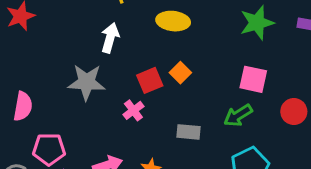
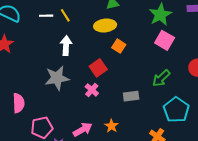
orange square: (180, 73) -> (119, 46), moved
pink square: (253, 79) -> (165, 40), moved, turned 30

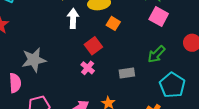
white arrow: (66, 46) -> (73, 18), moved
gray star: (57, 78) -> (34, 60), moved

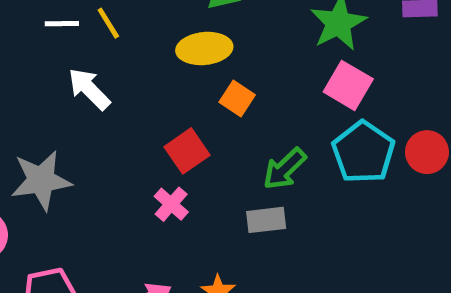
white arrow: (73, 18) -> (89, 89), moved, turned -48
green arrow: (156, 54) -> (285, 169), moved
cyan pentagon: (172, 85) -> (363, 152), moved

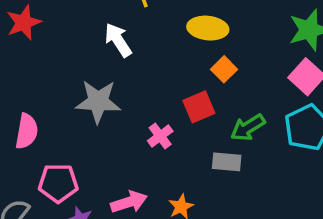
red square: (187, 151) -> (199, 107), moved
gray star: (41, 180) -> (98, 102), moved

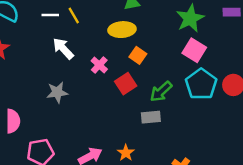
gray star: (98, 102) -> (57, 92), size x0.7
pink cross: (160, 136) -> (99, 65), moved

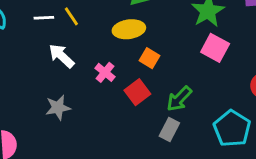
cyan pentagon: (201, 84) -> (232, 128), moved
gray rectangle: (151, 117) -> (169, 130), turned -54

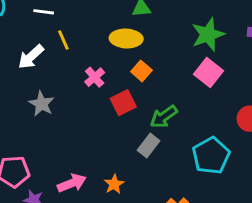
yellow line: (71, 16) -> (63, 40), moved
white arrow: (62, 56) -> (31, 57), moved, turned -96
gray star: (58, 108) -> (42, 104), turned 30

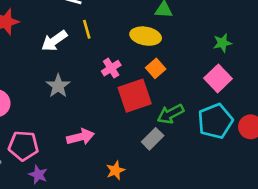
green star: (208, 35) -> (222, 43), size x0.6
red square: (123, 103) -> (135, 96), size x1.4
cyan pentagon: (211, 156) -> (215, 121), moved
pink arrow: (72, 183) -> (81, 137), moved

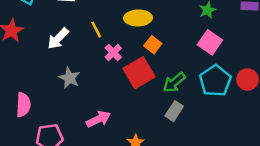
yellow line: (87, 29) -> (96, 30), moved
gray rectangle: (153, 139) -> (174, 111), moved

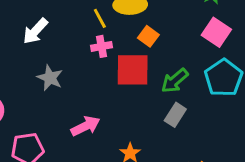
yellow line: (96, 30) -> (100, 18), moved
pink cross: (113, 53) -> (102, 46), turned 35
red square: (139, 73) -> (133, 70), turned 32

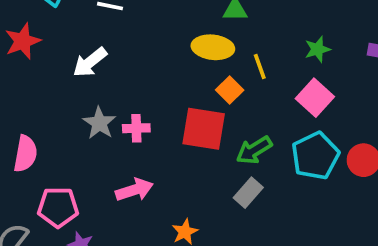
yellow line: (100, 18) -> (260, 67), moved
pink cross: (102, 46) -> (136, 128), moved

